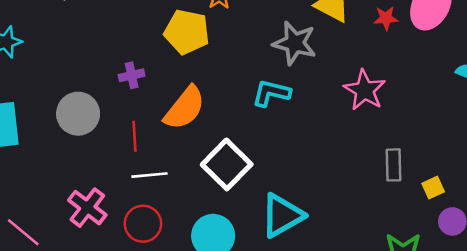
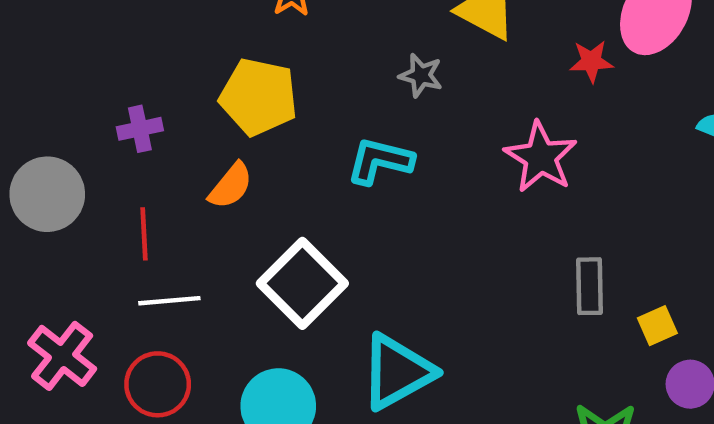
red star: (386, 18) -> (591, 61), moved
yellow pentagon: (187, 32) -> (259, 97), moved
gray star: (295, 43) -> (421, 75), size x0.6
orange semicircle: (185, 108) -> (231, 186), size x0.6

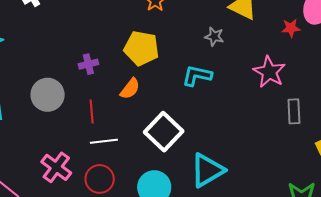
gray rectangle: (590, 286) -> (294, 111), moved

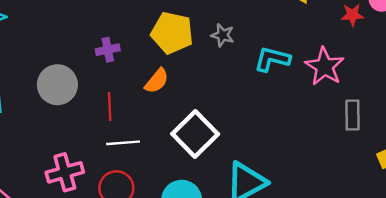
gray star: (214, 37) -> (223, 35), moved
cyan L-shape: (197, 76) -> (272, 59), moved
pink cross: (56, 167) -> (65, 172), turned 36

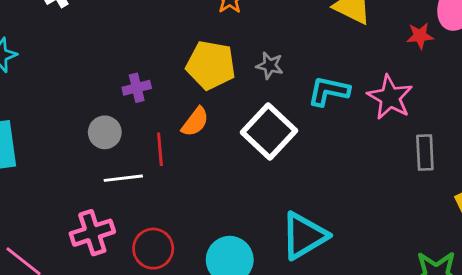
gray circle: (57, 85) -> (105, 132), moved, size x0.7
red line: (110, 107) -> (160, 149), moved
white square: (195, 134) -> (269, 131), moved
white line: (123, 143) -> (123, 178), moved

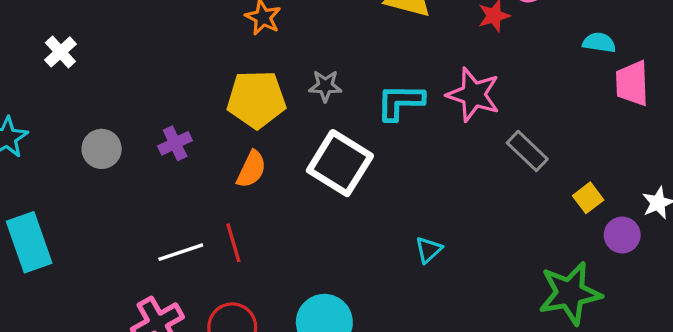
gray circle: (105, 132) -> (102, 149), moved
red line: (160, 149) -> (233, 243), moved
gray rectangle: (425, 152) -> (527, 151), turned -32
cyan triangle: (304, 236) -> (429, 250), moved, size x0.5

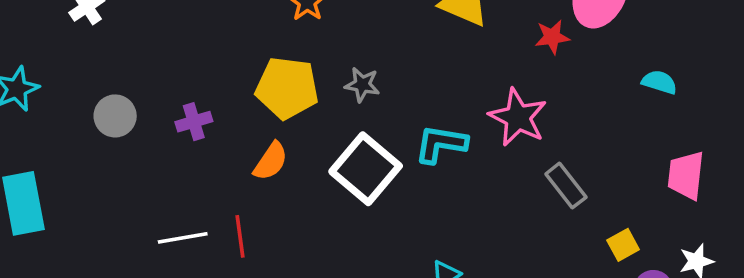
pink trapezoid: (632, 83) -> (686, 175), moved
cyan L-shape: (400, 102) -> (441, 144), moved

